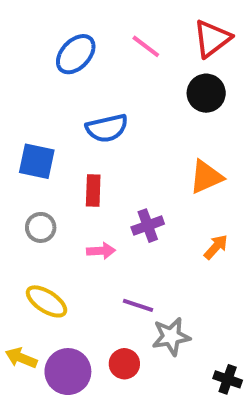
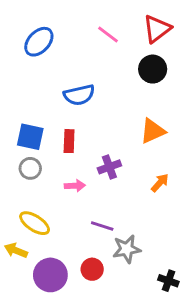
blue ellipse: (76, 54) -> (39, 42), moved
blue square: (37, 161) -> (30, 137), moved
yellow arrow: (21, 358) -> (16, 250), moved

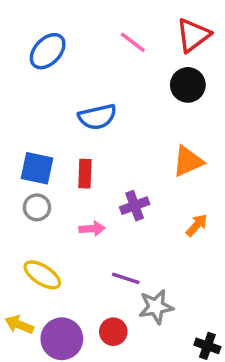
yellow arrow: (16, 250) -> (19, 325), moved

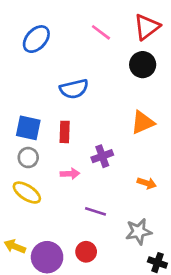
orange arrow: (197, 225) -> (147, 183), moved, turned 66
yellow ellipse: (42, 275) -> (27, 193), moved
gray star: (156, 307) -> (139, 232), moved

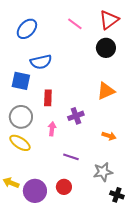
blue semicircle: (74, 89) -> (41, 62), moved
blue square: (28, 128) -> (21, 81), moved
gray circle: (28, 158) -> (21, 117), size x1.5
pink arrow: (70, 174) -> (52, 129), turned -80

